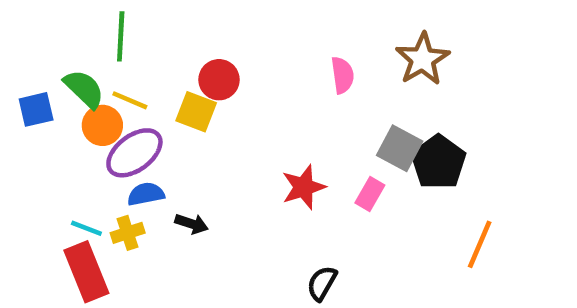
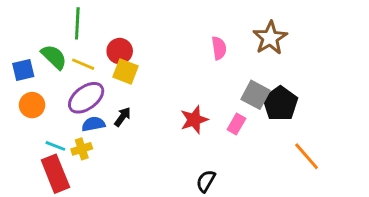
red circle: (219, 80) -> (120, 51), moved
orange circle: (102, 125) -> (32, 105), moved
black arrow: (192, 224) -> (123, 117), moved, turned -72
orange line: (480, 244) -> (307, 156), turned -64

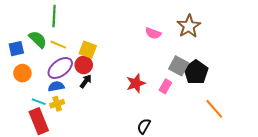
pink semicircle: (219, 48) -> (153, 33), turned 119
red circle: (120, 51) -> (84, 65), moved
blue semicircle: (93, 124) -> (56, 86), moved

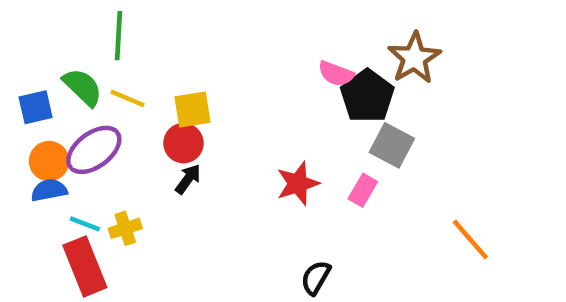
yellow square: (88, 50) -> (192, 110), turned -30
purple ellipse: (60, 68) -> (94, 150), moved
black pentagon: (196, 72) -> (367, 96), moved
blue semicircle: (56, 86) -> (49, 190), moved

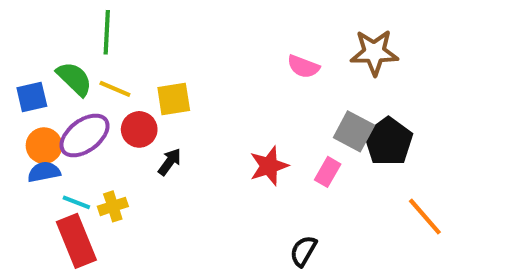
brown star: (414, 58) -> (374, 52), turned 30
black pentagon: (367, 96) -> (388, 142), moved
red circle: (183, 143) -> (139, 129), moved
black semicircle: (316, 278) -> (303, 251), moved

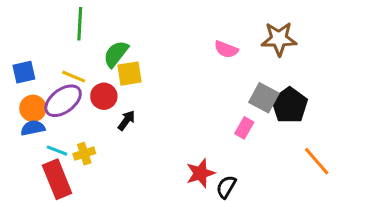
green semicircle: (74, 79) -> (116, 54), moved, turned -96
yellow line: (115, 89) -> (74, 77), moved
red star: (269, 166) -> (200, 173), moved

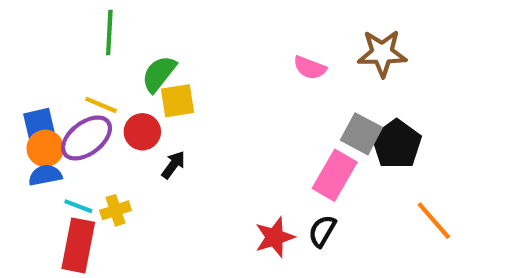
blue square: (24, 72) -> (39, 123), moved
pink rectangle: (244, 128) -> (335, 175), size x1.6
red rectangle: (57, 179) -> (78, 245), turned 33
black semicircle: (226, 187) -> (322, 231), moved

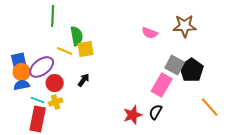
green semicircle: (159, 74) -> (77, 36), turned 132
yellow line: (101, 105) -> (65, 51), moved
red circle: (142, 132) -> (55, 83), moved

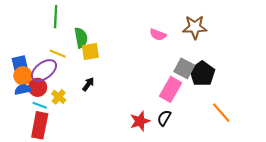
yellow line: (65, 51) -> (58, 54), moved
red circle: (55, 83) -> (38, 87), moved
yellow cross: (56, 102) -> (59, 97), moved, turned -32

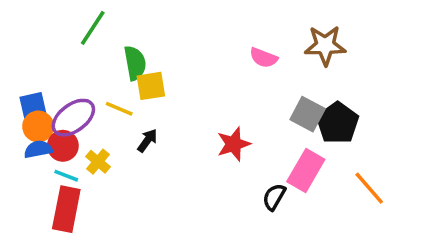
green line: (56, 17) -> (93, 28), turned 30
yellow line: (58, 54) -> (119, 109), moved
pink rectangle: (171, 89) -> (306, 170), moved
red star: (140, 121) -> (234, 144), moved

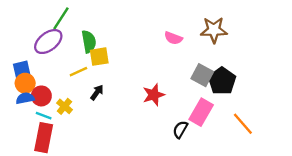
yellow line: (119, 109) -> (78, 72), turned -48
purple ellipse: (73, 118) -> (48, 42), moved

